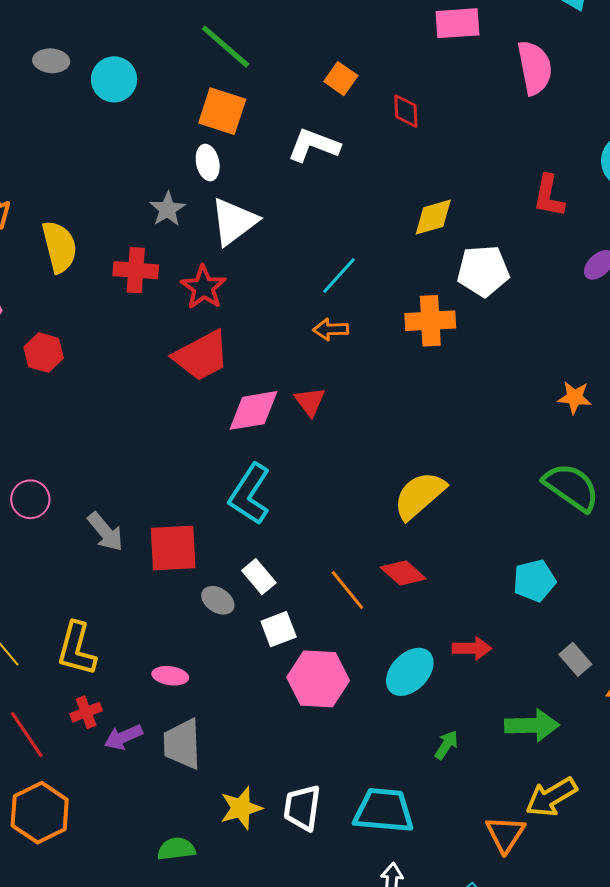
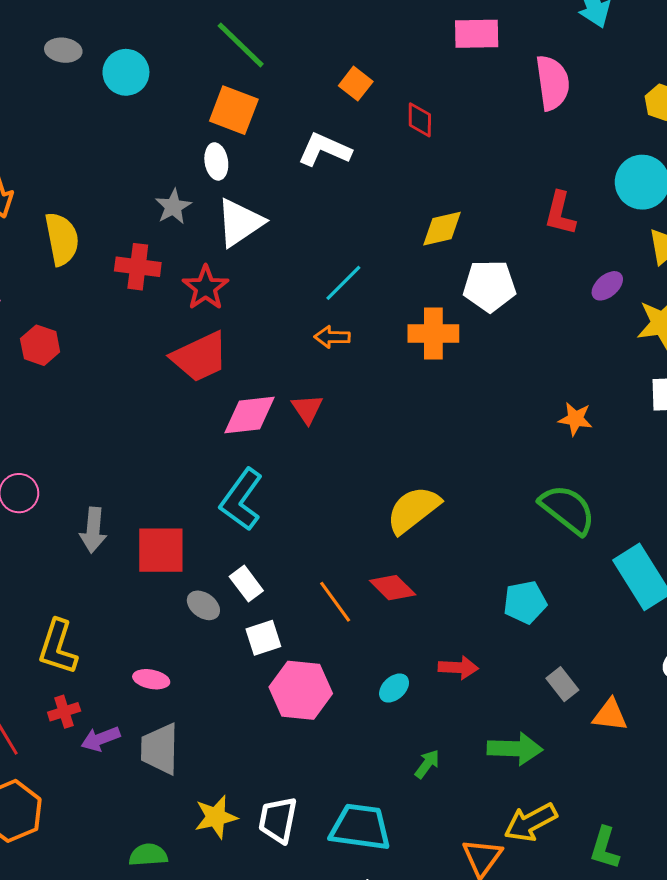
gray arrow: (105, 532) -> (93, 530), turned 42
cyan ellipse: (410, 672) -> (394, 688), size x0.6

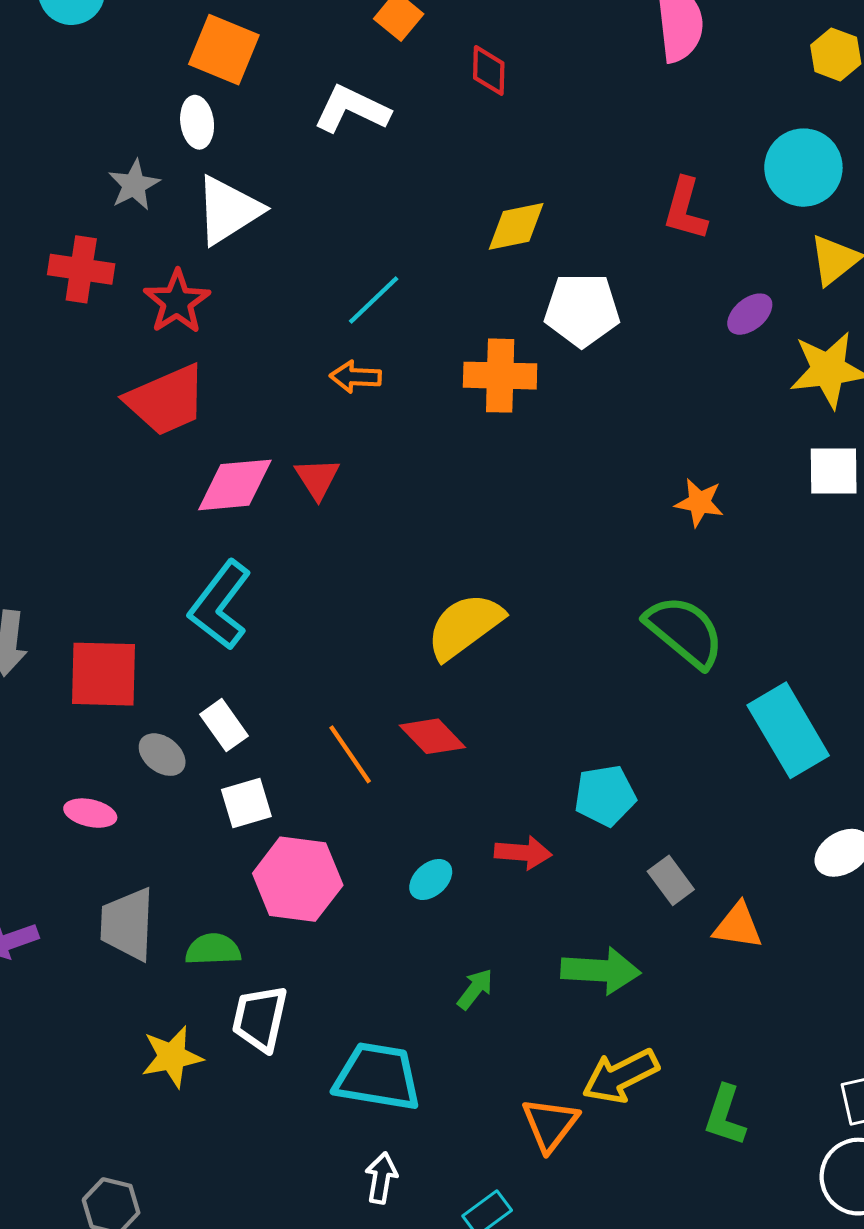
cyan pentagon: (525, 602) -> (605, 796), moved
pink ellipse: (151, 679) -> (90, 813), moved
gray trapezoid: (160, 749) -> (127, 924), moved
white trapezoid: (278, 820) -> (260, 1018), moved
green semicircle: (148, 855) -> (213, 949), moved

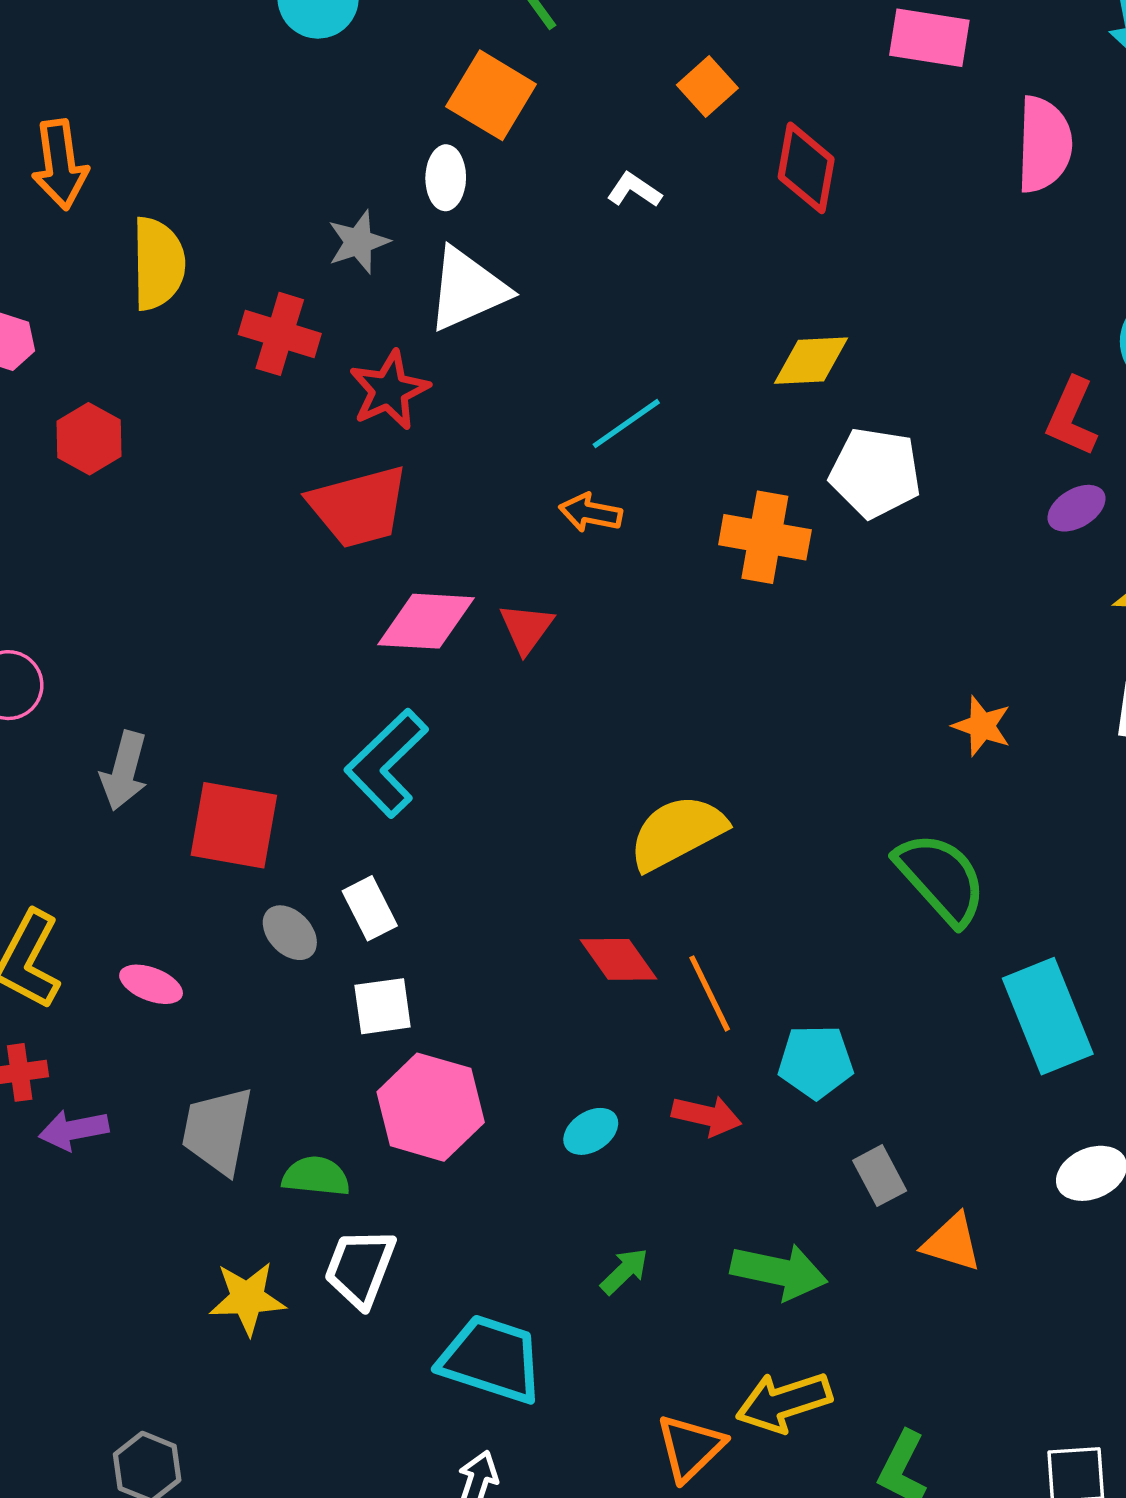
red diamond: (489, 70) -> (806, 168), size x1.4
white L-shape: (352, 109) -> (634, 190), size x0.6
red L-shape: (685, 209) -> (1072, 417), moved
orange line: (350, 754) -> (710, 993), moved
pink ellipse: (90, 813) -> (151, 984), moved

